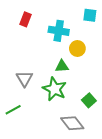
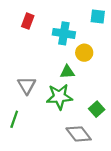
green star: (55, 89) -> (59, 97), turned -30
green line: (13, 110) -> (14, 119), turned -42

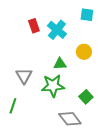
red rectangle: (28, 21) -> (34, 26), moved, turned -40
cyan cross: (64, 33) -> (57, 30), turned 30
yellow circle: (84, 53) -> (84, 52), moved

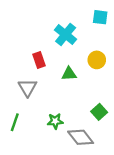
red rectangle: (34, 26) -> (39, 60), moved
green star: (53, 86) -> (55, 121), moved, size x0.6

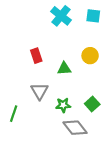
cyan cross: (66, 35) -> (61, 16), moved
gray triangle: (27, 88) -> (39, 91), moved
green star: (55, 121) -> (63, 105), moved

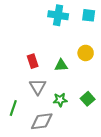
cyan cross: (61, 16) -> (58, 15), turned -30
red rectangle: (36, 56) -> (33, 61), moved
gray diamond: (75, 128) -> (42, 121), moved, turned -60

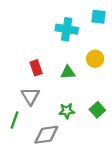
cyan cross: (58, 15) -> (67, 29), moved
gray triangle: (38, 87) -> (30, 96), moved

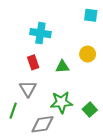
cyan cross: (67, 29) -> (40, 33), moved
green square: (97, 110) -> (90, 110), moved
green star: (67, 111) -> (61, 102), size x1.5

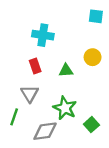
green star: (61, 102) -> (65, 108), turned 30
green square: (90, 110) -> (91, 125), moved

